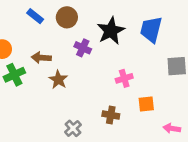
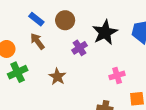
purple cross: (83, 48) -> (79, 48), turned 32
brown arrow: (41, 58) -> (37, 41), moved, turned 49

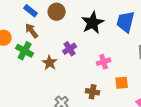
purple cross: (79, 48) -> (70, 49), moved
green cross: (18, 72) -> (25, 51), moved, turned -36

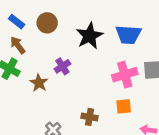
blue trapezoid: (126, 22) -> (128, 35), turned -100
pink cross: (104, 62) -> (125, 75), moved, size x1.5

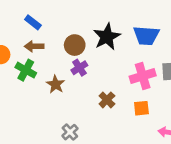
brown circle: (47, 23) -> (75, 45), moved
brown arrow: (18, 45) -> (34, 46), turned -54
brown cross: (89, 117) -> (107, 100), moved, turned 35

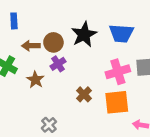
blue rectangle: (33, 22) -> (14, 21), turned 49
brown arrow: (34, 46) -> (31, 46), moved
orange square: (141, 108) -> (117, 102), size x1.6

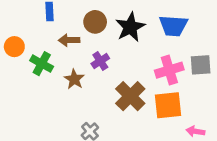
brown circle: (53, 42) -> (95, 22), moved
brown cross: (84, 94) -> (130, 96), size x1.6

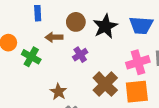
brown star: (74, 79) -> (58, 92), moved

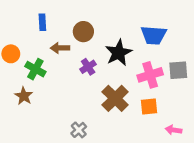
black star: (105, 26) -> (119, 53), moved
brown star: (58, 92) -> (24, 96), moved
orange square: (137, 92) -> (149, 107), size x0.7

